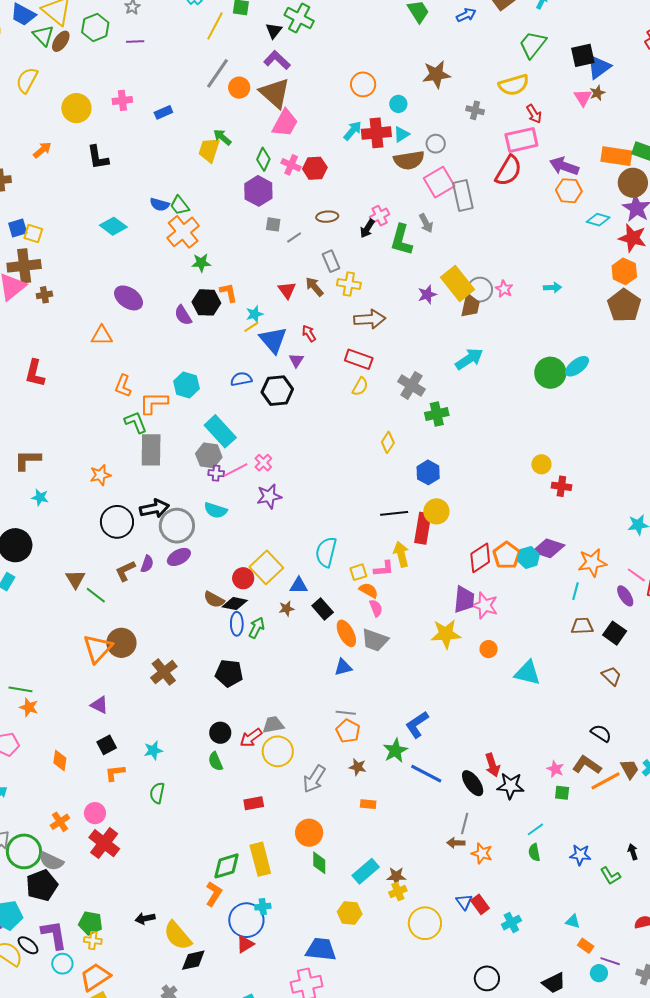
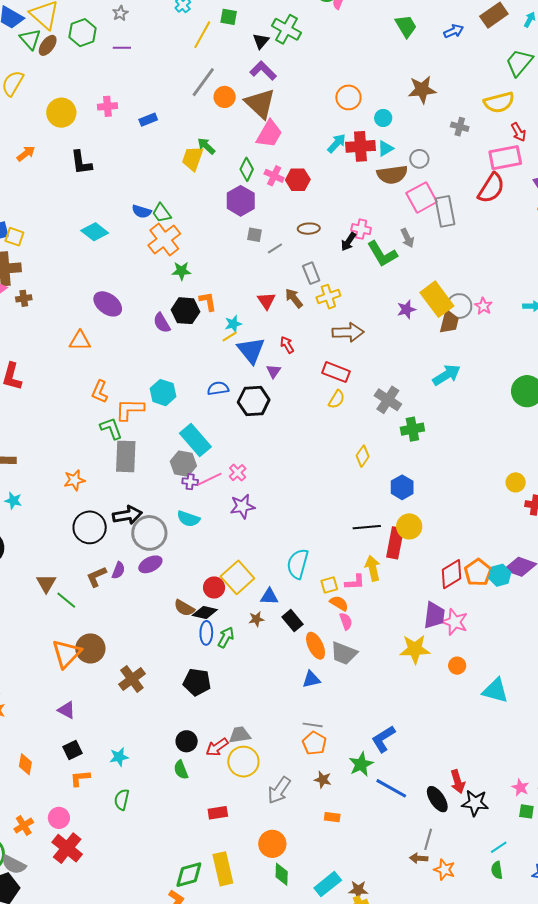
pink cross: (380, 216) -> (361, 229), turned 36
green L-shape: (401, 240) -> (382, 254), turned -48
yellow cross: (349, 284) -> (328, 297), turned -30

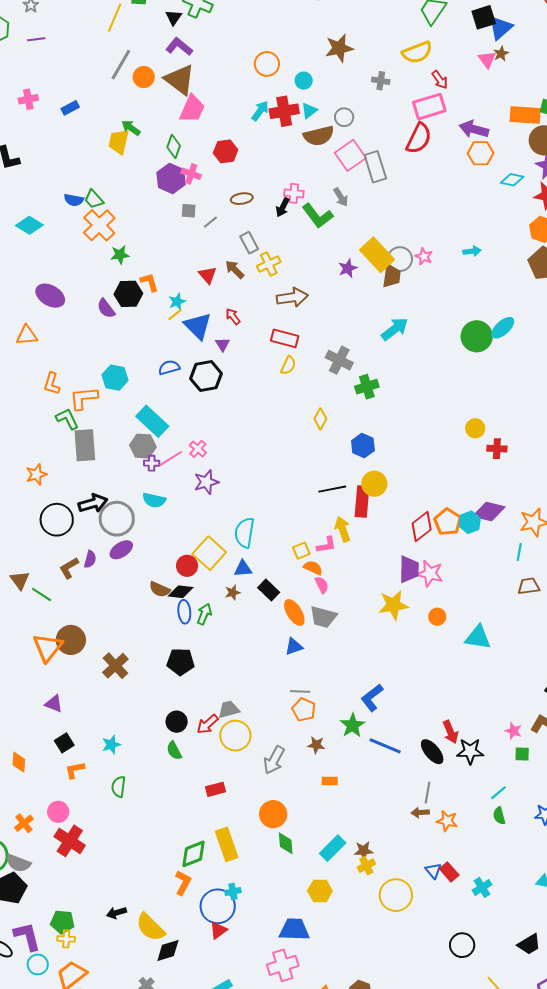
pink cross: (274, 176) -> (191, 174), moved
cyan semicircle: (298, 564) -> (245, 533), moved

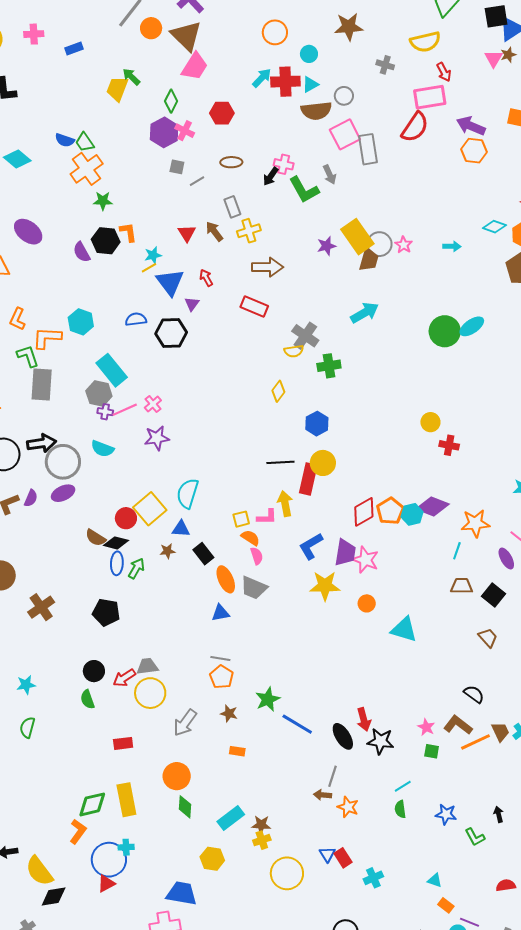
cyan diamond: (512, 180) -> (494, 227), moved
yellow semicircle: (288, 365) -> (294, 351), moved, turned 48
blue L-shape: (372, 698) -> (311, 546), moved

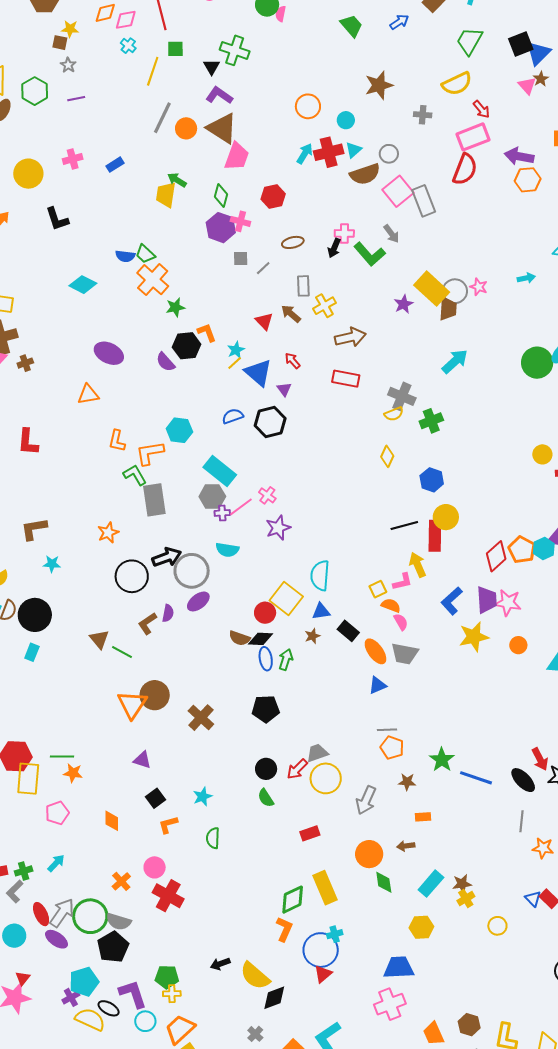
gray rectangle: (232, 207) -> (303, 286), turned 30
brown arrow: (323, 795) -> (406, 846), moved
yellow circle: (287, 873) -> (497, 926), size x0.6

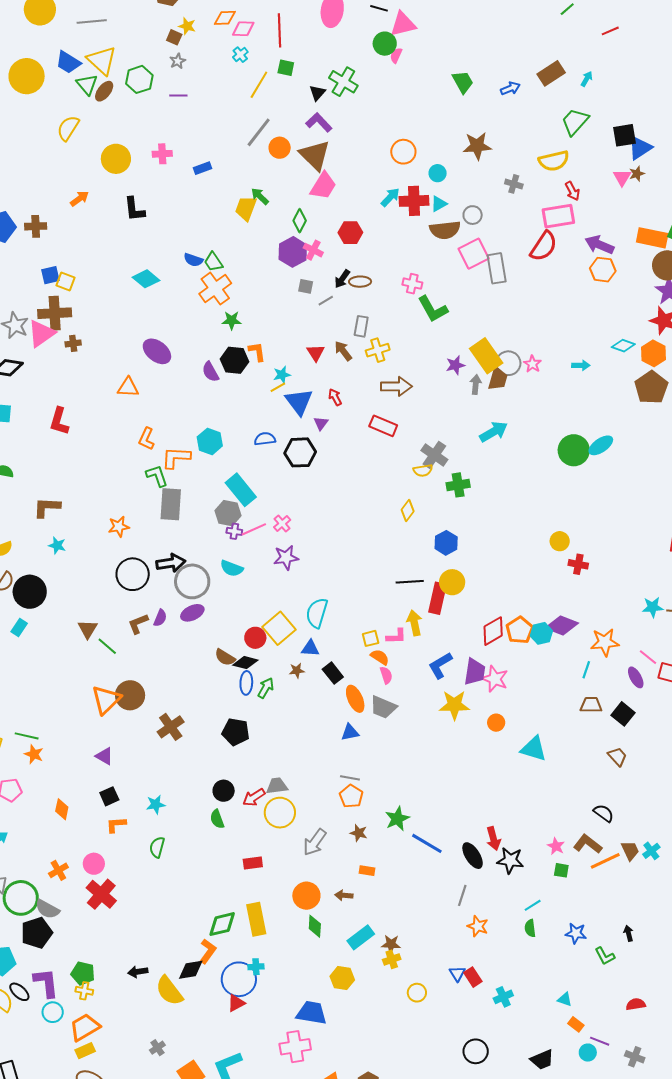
gray arrow: (391, 234) -> (476, 384), moved, turned -150
black arrow: (334, 248) -> (342, 279), moved
black diamond: (274, 998) -> (191, 970), moved

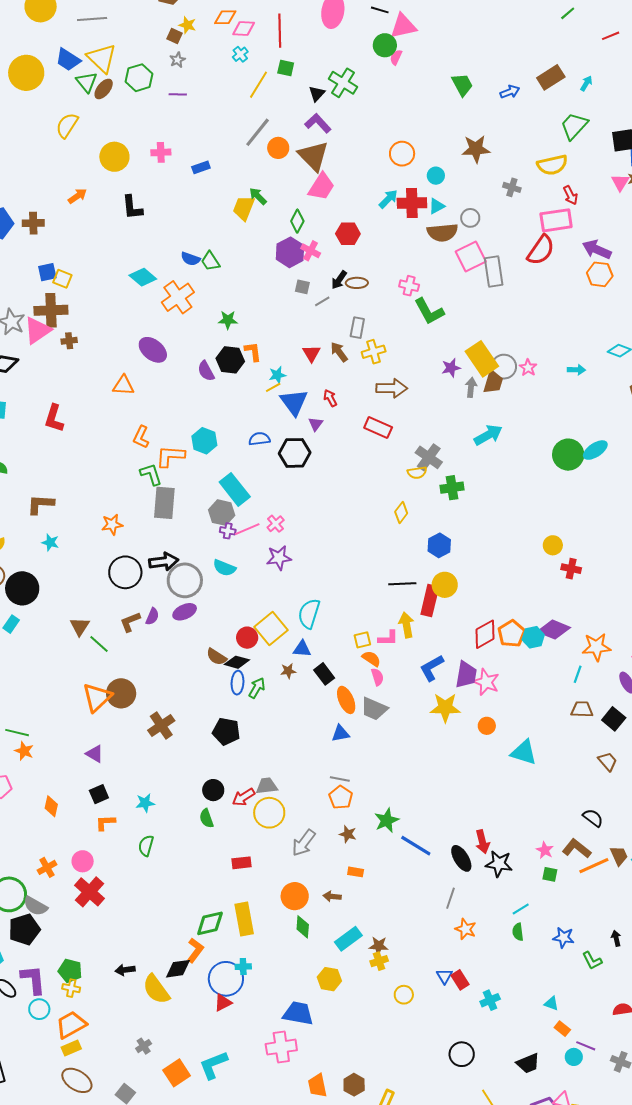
orange cross: (215, 289) -> (178, 297), moved

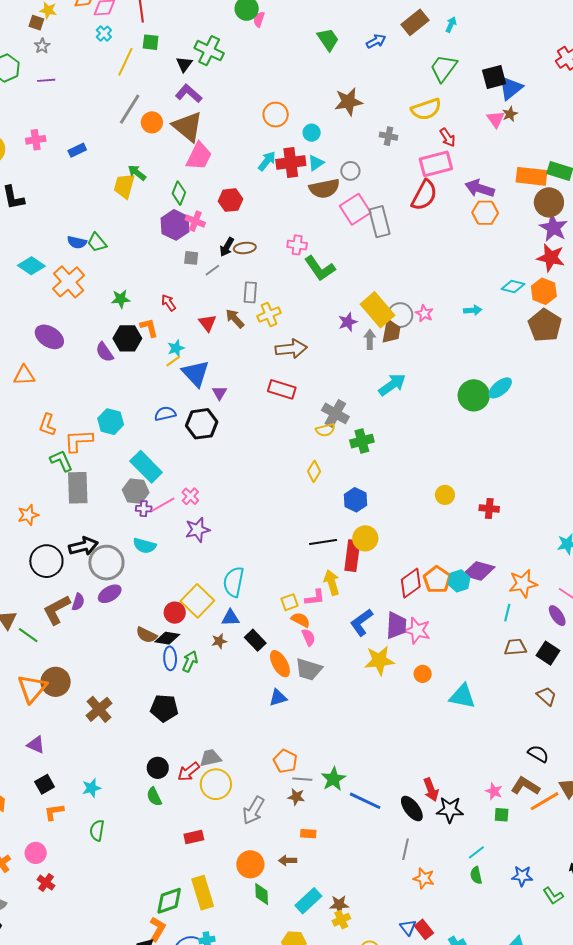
red arrow: (330, 398) -> (169, 303), moved
yellow circle: (553, 545) -> (445, 495), moved
brown L-shape: (130, 622) -> (57, 610), size x1.4
gray line: (340, 779) -> (302, 779), moved
red cross: (90, 892) -> (46, 883), size x0.6

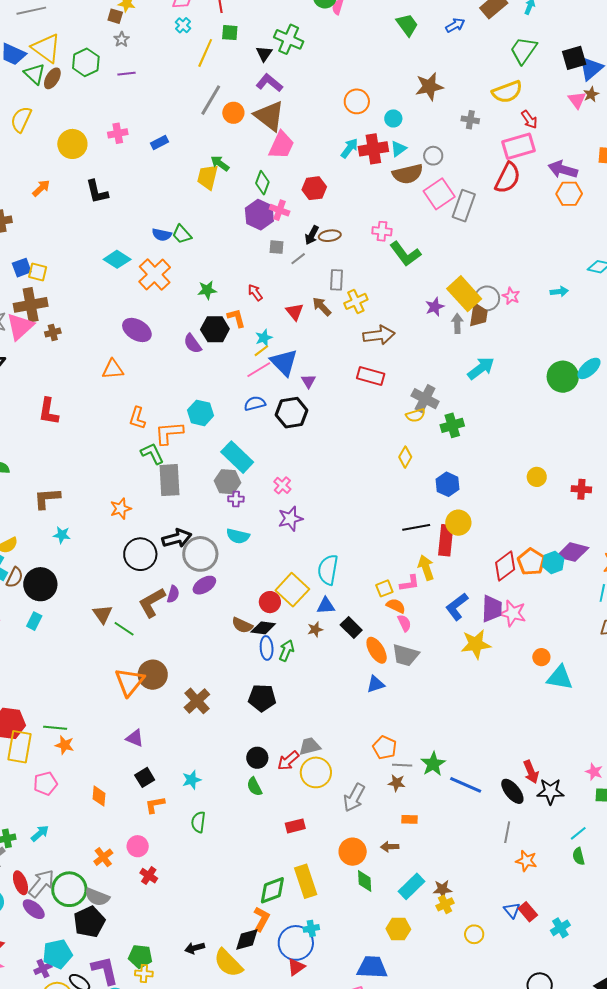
gray rectangle: (380, 222) -> (464, 206), turned 36
pink line: (163, 505) -> (259, 370), moved
orange circle: (423, 674) -> (541, 657), moved

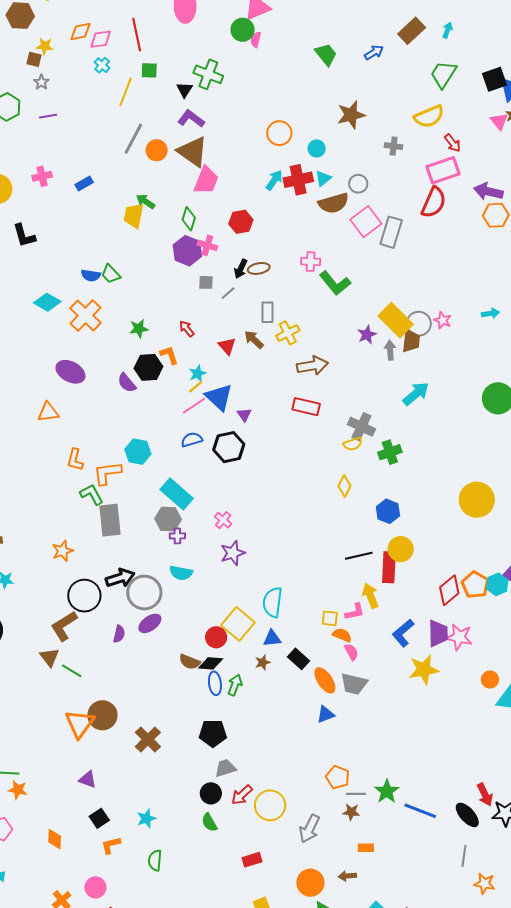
yellow circle: (537, 477) -> (477, 500), size x1.8
yellow square: (384, 588) -> (330, 618), turned 30
brown L-shape: (152, 603) -> (64, 626), moved
gray trapezoid: (310, 746) -> (225, 768), moved

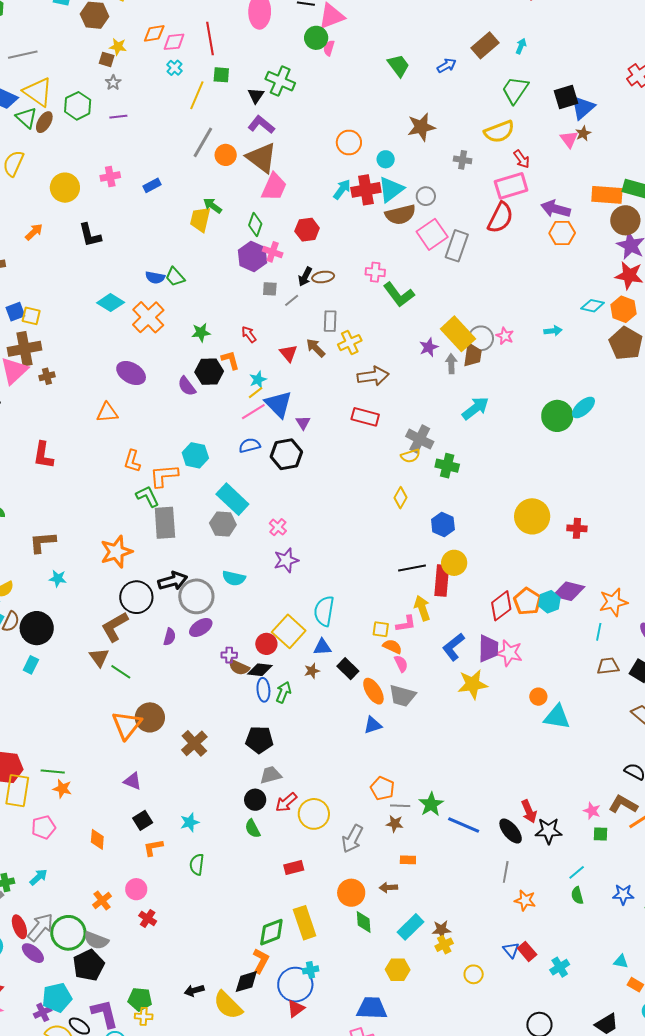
cyan triangle: (323, 178) -> (391, 189), size x1.6
green cross: (390, 452) -> (447, 466), turned 30
purple cross: (177, 536) -> (229, 655), moved
orange star: (63, 551) -> (116, 552), size x1.5

